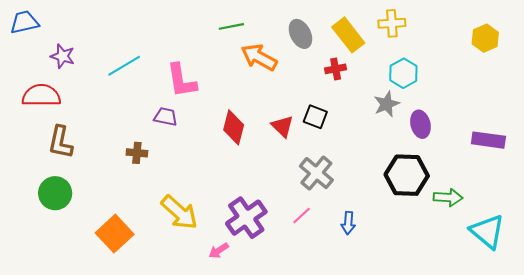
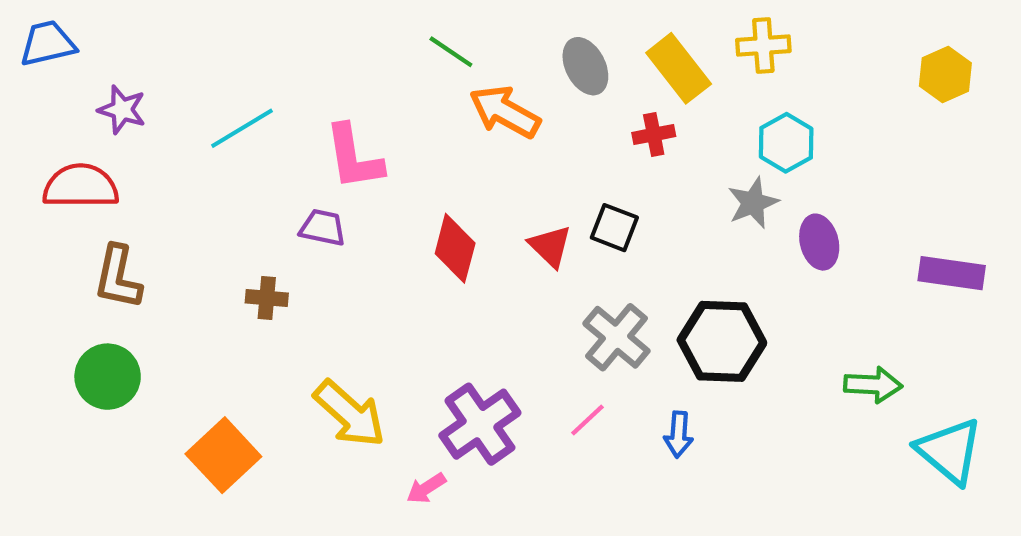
green line: (231, 26) -> (451, 52), turned 45
black hexagon: (407, 175) -> (722, 341), moved

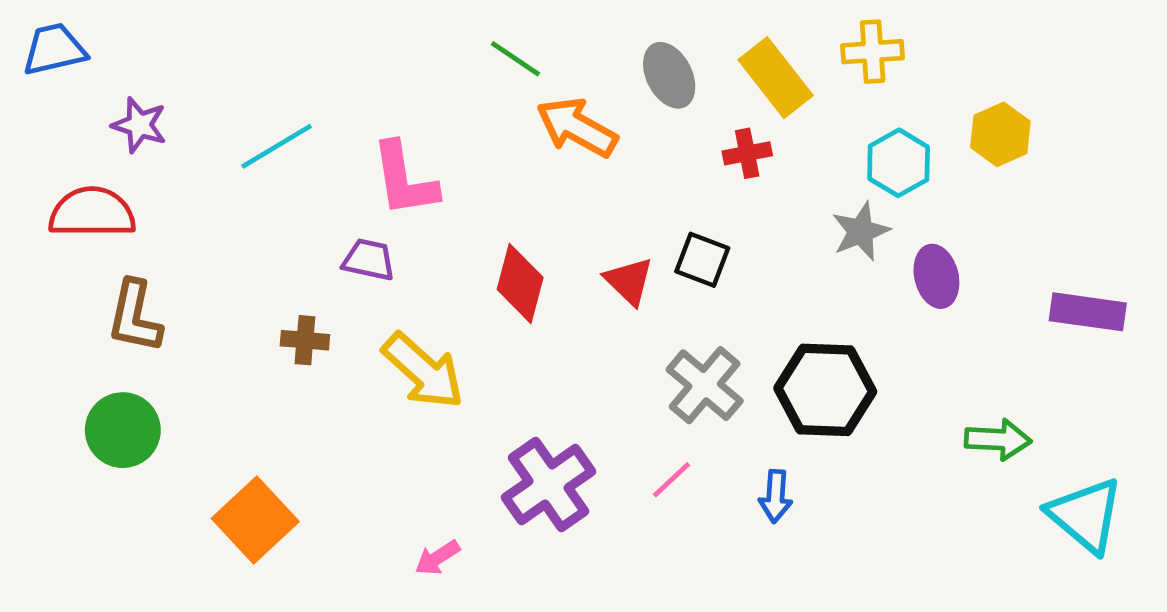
yellow hexagon: (945, 74) -> (1000, 134), moved
yellow arrow: (350, 414) -> (423, 371), moved
pink arrow: (426, 488) -> (437, 558), moved

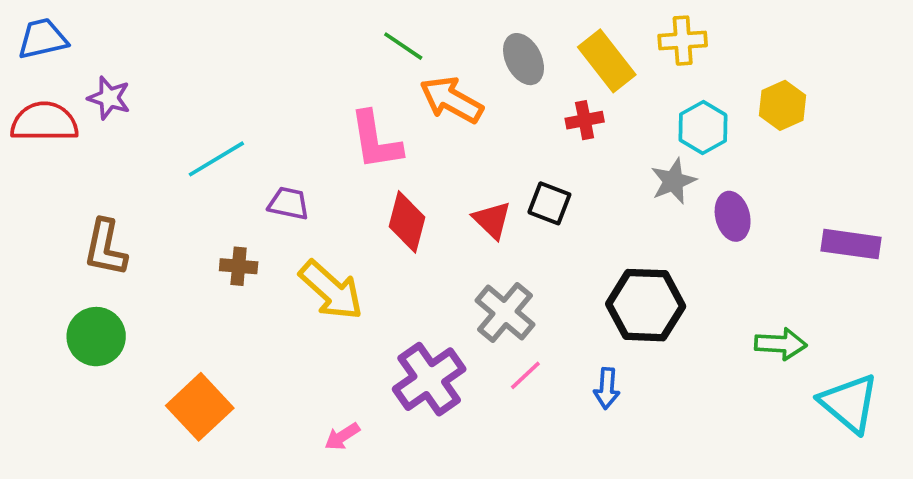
cyan line: (277, 146) -> (216, 159), moved
pink L-shape: (404, 179) -> (376, 140), moved
red semicircle: (92, 212) -> (44, 122), moved
gray cross: (705, 385) -> (505, 313), moved

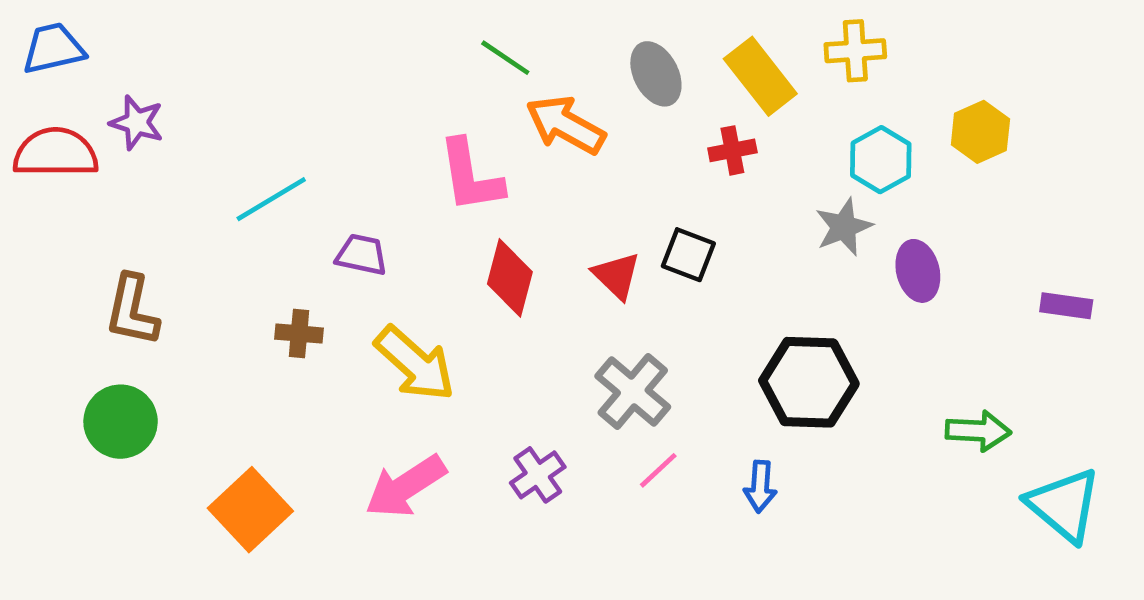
purple rectangle: (851, 244) -> (1066, 306), size x0.7
purple cross: (429, 379) -> (538, 475), size x0.6
pink arrow: (342, 436) -> (406, 486), moved, size x1.8

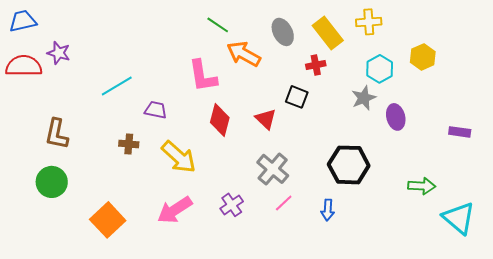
black square: (688, 255) -> (297, 97), moved

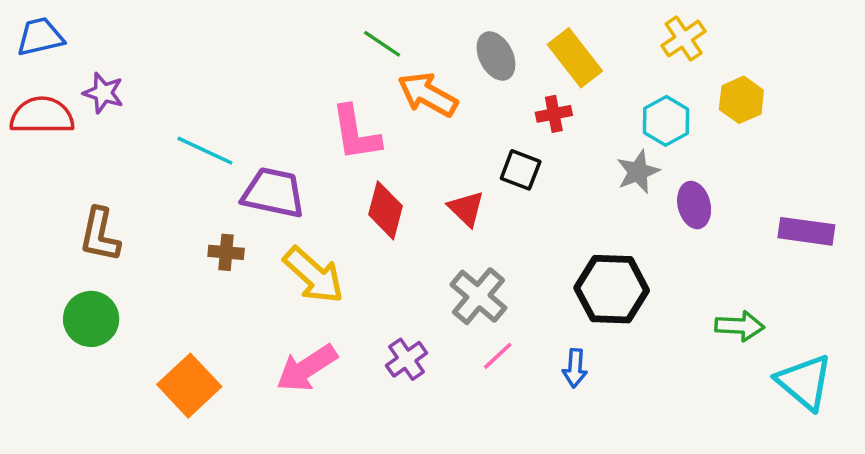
yellow cross: (369, 22) -> (684, 38), moved, turned -30
cyan line: (117, 86) -> (205, 151), turned 56
purple trapezoid: (156, 110) -> (273, 193), size x1.6
purple rectangle: (460, 132) -> (806, 231), size x1.4

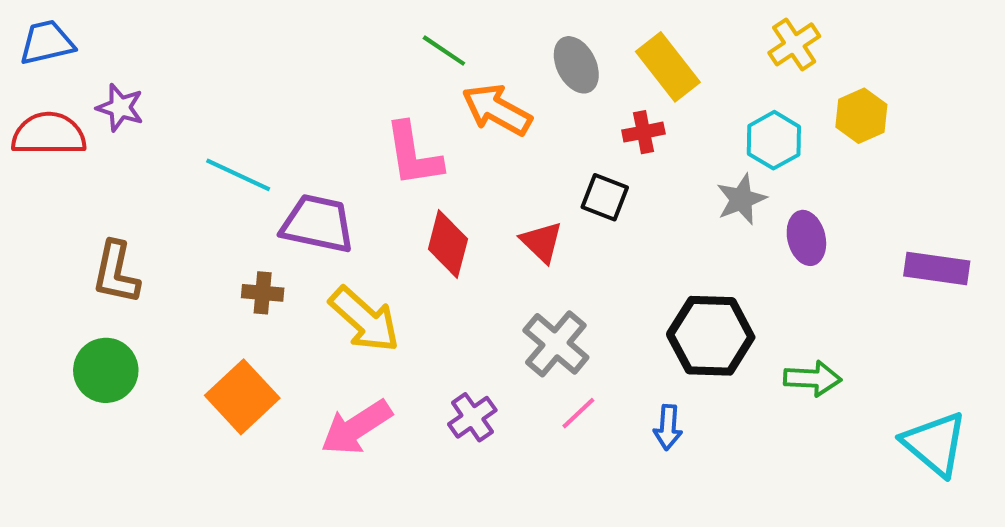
green arrow: (740, 326) -> (813, 378), moved
orange square: (189, 386) -> (242, 397), moved

